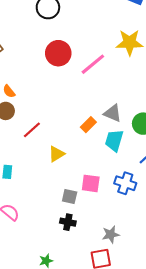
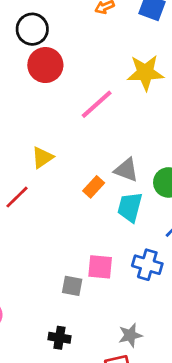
red circle: (58, 53) -> (45, 65), moved
yellow triangle: (56, 154) -> (42, 157), moved
black cross: (68, 222) -> (59, 338), moved

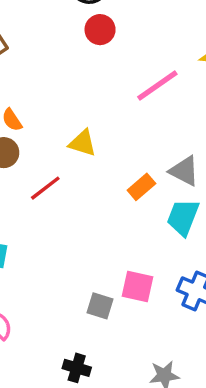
red circle: (45, 65) -> (100, 30), size x0.7
yellow triangle: (42, 157) -> (83, 143), turned 45

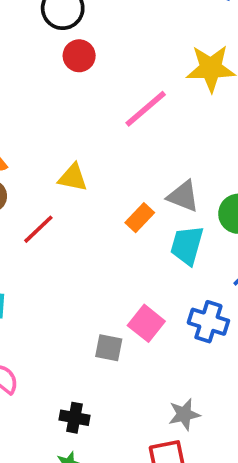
pink square: (137, 287) -> (146, 323), turned 32
black cross: (77, 368) -> (74, 418), moved

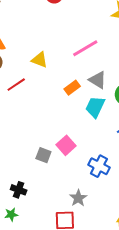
pink line: (146, 109) -> (85, 48), moved
blue cross: (208, 322) -> (99, 166), moved
gray star: (184, 414) -> (78, 198), turned -30

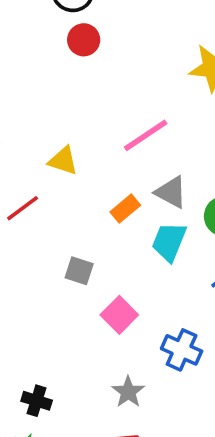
gray square: (43, 155) -> (79, 271), moved
gray star: (78, 198) -> (128, 392), moved

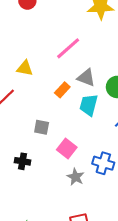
gray star: (128, 392) -> (75, 177), moved
black cross: (37, 401) -> (22, 161), moved

